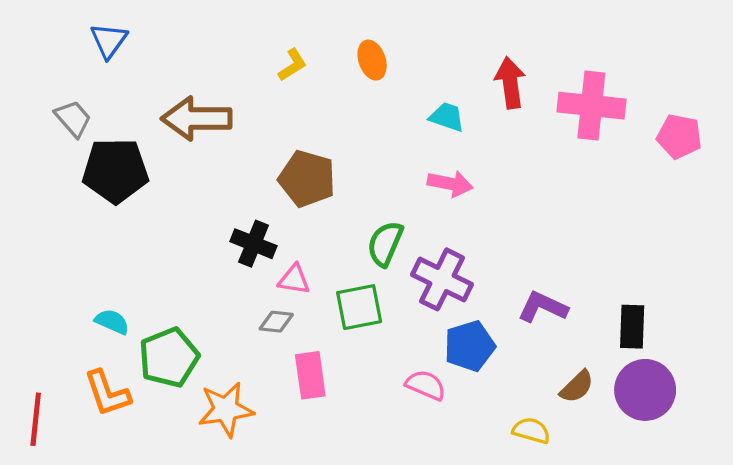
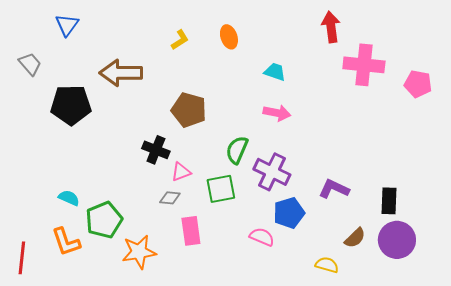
red arrow: (510, 83) -> (331, 27), moved
gray trapezoid: (73, 119) -> (30, 64), moved
pink triangle: (294, 279) -> (181, 172), turned -30

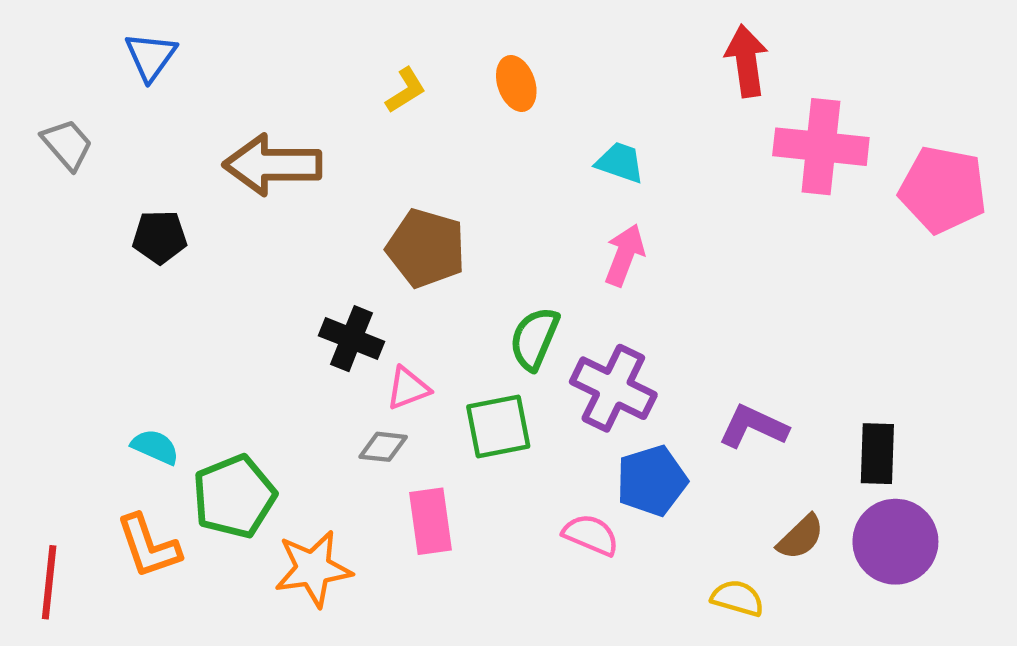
pink pentagon: (418, 84) -> (943, 190), size x1.4
black pentagon: (71, 105) -> (160, 237), size x0.6
pink arrow: (277, 113) -> (625, 255), turned -80

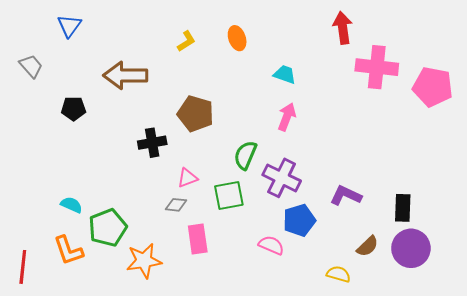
black cross: (352, 339) -> (152, 143), moved, turned -32

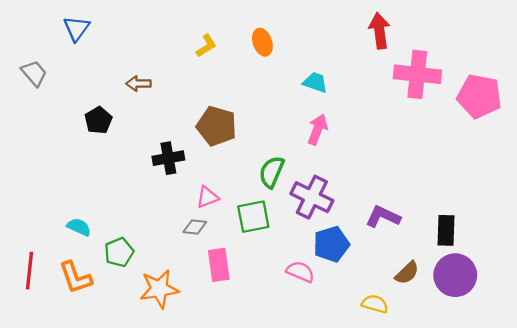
brown arrow: (125, 75) -> (139, 84), size x0.5
black pentagon: (73, 109) -> (98, 120), moved, turned -30
green pentagon: (108, 228) -> (119, 252), size x0.7
red line: (23, 267) -> (30, 271), moved

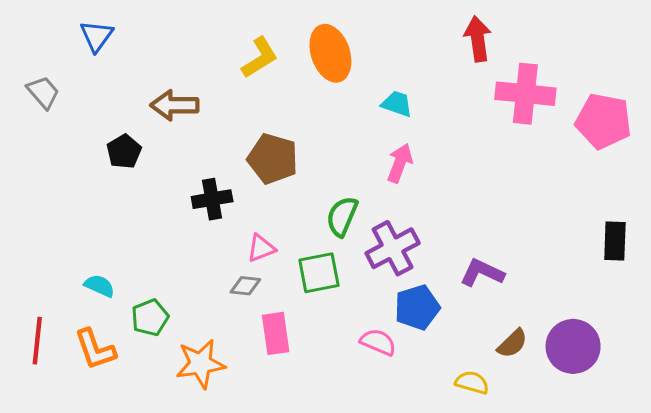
orange ellipse: (262, 42) -> (330, 53), size x1.6
yellow L-shape: (206, 46) -> (260, 58), size x1.4
brown arrow: (139, 84) -> (175, 105), size x1.5
purple cross: (312, 197) -> (393, 248), turned 36
black rectangle: (446, 230) -> (615, 241), moved

